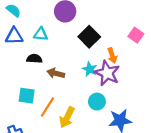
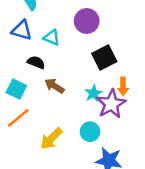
cyan square: (27, 96) -> (16, 89), moved
orange line: (47, 107) -> (18, 118), moved

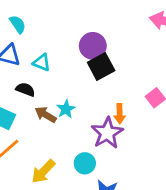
purple circle: (87, 21) -> (93, 46), moved
black square: (104, 57) -> (101, 67), moved
cyan star: (93, 93) -> (66, 109), moved

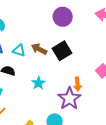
purple circle: (93, 46) -> (63, 17), moved
brown arrow: (46, 115) -> (39, 49), moved

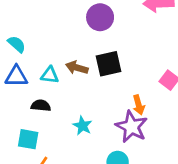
black square: (62, 51) -> (108, 64), turned 30
cyan star: (38, 83) -> (82, 126), moved

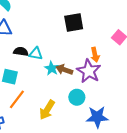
brown arrow: (77, 68) -> (64, 70), moved
cyan triangle: (50, 75) -> (36, 54), moved

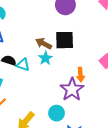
cyan star: (52, 68) -> (45, 58), moved
brown arrow: (64, 70) -> (44, 44), moved

